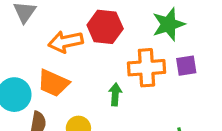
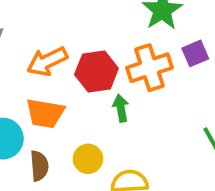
red hexagon: (105, 27) -> (96, 71), moved

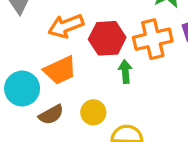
orange trapezoid: (45, 113) -> (60, 70), turned -40
brown semicircle: (39, 166) -> (51, 115), turned 60

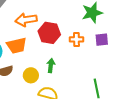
orange cross: (153, 39) -> (76, 39), size x0.6
green arrow: (125, 72) -> (51, 66), moved

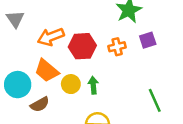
orange trapezoid: (17, 46) -> (47, 71), turned 65
yellow circle: (31, 75) -> (71, 84), moved

